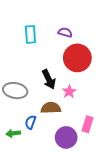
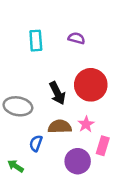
red circle: (77, 58) -> (91, 85), moved
pink star: (69, 92) -> (86, 124), moved
green arrow: (13, 133) -> (16, 166), moved, turned 40

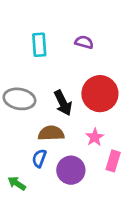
gray ellipse: (18, 106) -> (19, 99), moved
brown semicircle: (60, 127) -> (51, 133), moved
purple circle: (78, 161) -> (71, 170), moved

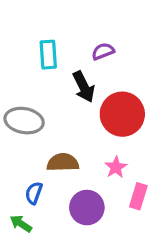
purple semicircle: (84, 42) -> (103, 51), turned -36
black arrow: (63, 103) -> (84, 87), moved
blue semicircle: (39, 158) -> (34, 193), moved

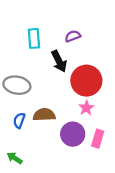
pink star: (116, 167) -> (86, 108), moved
blue semicircle: (34, 193) -> (19, 120), moved
purple circle: (87, 208) -> (73, 134), moved

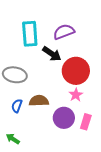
purple semicircle: (73, 36) -> (64, 32), size x1.5
cyan rectangle: (34, 38) -> (30, 34), size x1.4
black arrow: (59, 61) -> (52, 54), turned -30

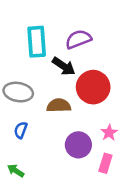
pink star: (76, 95) -> (109, 133), moved
brown semicircle: (39, 101) -> (59, 106), moved
pink rectangle: (86, 122) -> (105, 163), moved

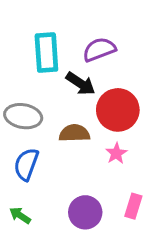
blue semicircle: (21, 130) -> (26, 164), size x1.5
pink star: (109, 133) -> (116, 153), moved
purple circle: (78, 145) -> (85, 212), moved

